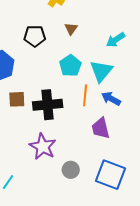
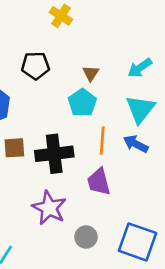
brown triangle: (71, 29) -> (91, 73), moved
cyan triangle: (101, 71) -> (140, 109), moved
purple trapezoid: (101, 128) -> (99, 182), moved

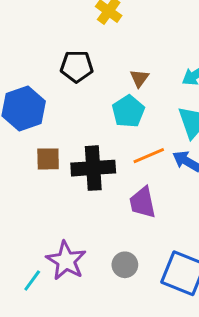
orange line: (102, 141) -> (149, 156), turned 60
purple star: (49, 208) -> (66, 261), moved

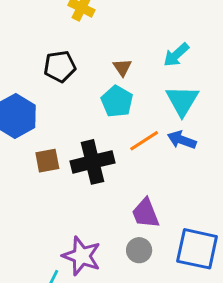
purple trapezoid: (143, 202) -> (146, 213), moved

